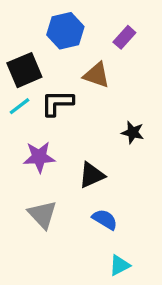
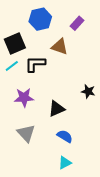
black star: (133, 132) -> (88, 91), moved
cyan triangle: (120, 265) -> (65, 163), moved

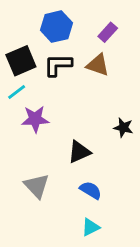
brown triangle: (60, 47) -> (98, 65), moved
black L-shape: (35, 64) -> (58, 65), moved
purple star: (24, 98) -> (35, 119), moved

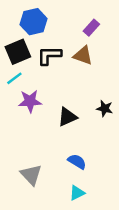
blue hexagon: (56, 27) -> (34, 22), moved
black triangle: (79, 152) -> (67, 117), moved
gray triangle: (37, 186) -> (31, 175), moved

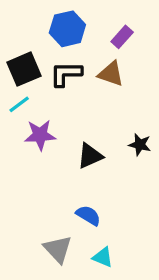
blue hexagon: (34, 22) -> (67, 29), moved
blue semicircle: (77, 162) -> (88, 215), moved
gray triangle: (31, 175) -> (58, 249), moved
cyan triangle: (77, 193) -> (103, 257), turned 49

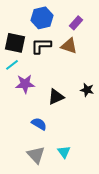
black square: (24, 69) -> (15, 43), turned 35
blue semicircle: (88, 215) -> (39, 124), moved
cyan triangle: (103, 257) -> (64, 152), moved, turned 32

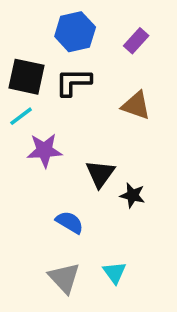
brown triangle: (69, 46) -> (136, 105), moved
black star: (87, 90) -> (133, 195), moved
black triangle: (56, 97) -> (100, 174), turned -30

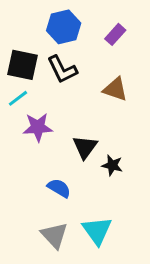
black L-shape: (73, 82) -> (62, 69), turned -116
cyan triangle: (115, 273) -> (97, 231), size x1.5

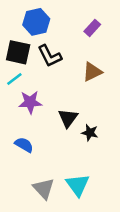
blue hexagon: (64, 27) -> (36, 22), moved
brown triangle: (115, 89) -> (92, 72), turned -45
blue semicircle: (59, 188) -> (24, 145), moved

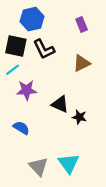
purple rectangle: (92, 28) -> (82, 24), turned -64
black triangle: (68, 118) -> (60, 104), turned -42

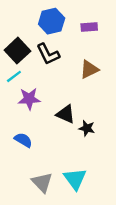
blue hexagon: (32, 19) -> (52, 21), moved
purple rectangle: (82, 24) -> (89, 27), turned -72
black square: (16, 46) -> (17, 51), turned 35

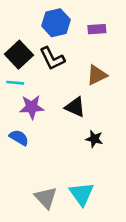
cyan line: (14, 76) -> (15, 83), turned 42
black triangle: (66, 114) -> (75, 107), moved
blue semicircle: (23, 140) -> (19, 138), moved

